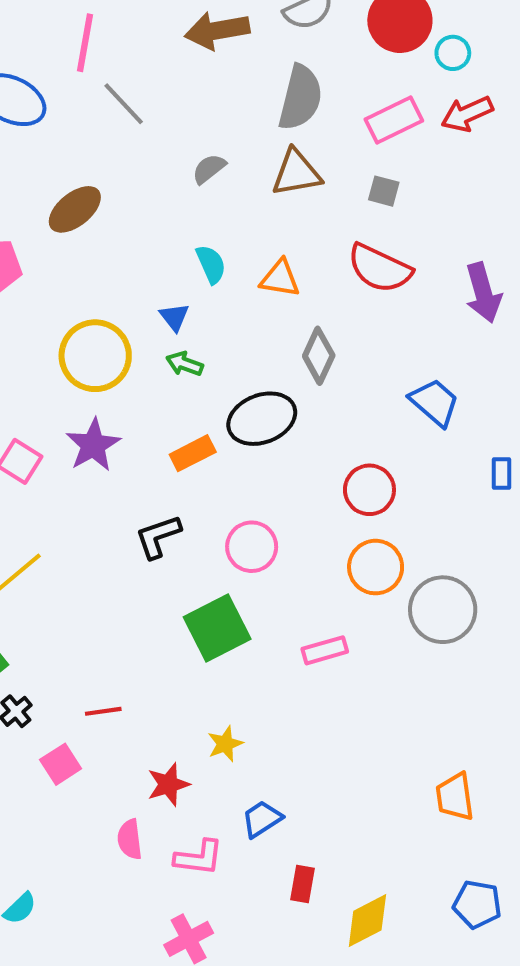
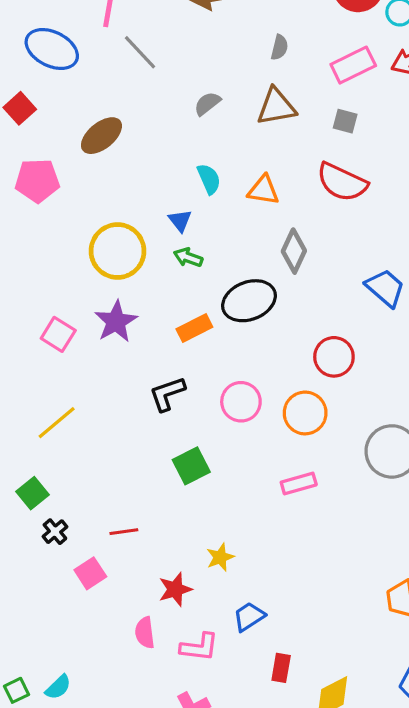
gray semicircle: (300, 98) -> (279, 47), size x0.5
orange circle: (376, 567) -> (305, 413), moved
green square: (217, 628) -> (191, 466), moved, size x0.7

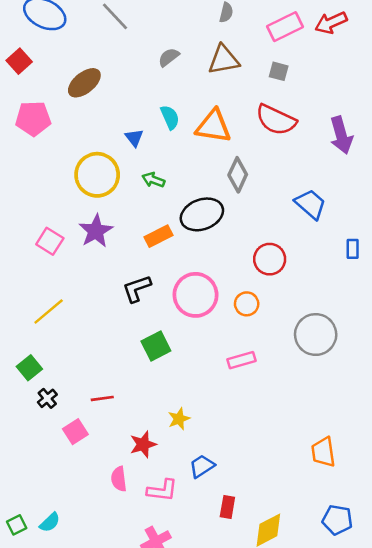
orange triangle: (263, 190) -> (213, 126), size x1.4
blue triangle: (180, 221) -> (134, 138), moved
pink circle: (241, 402) -> (196, 295), size x1.4
orange circle: (305, 413) -> (247, 304), size x0.7

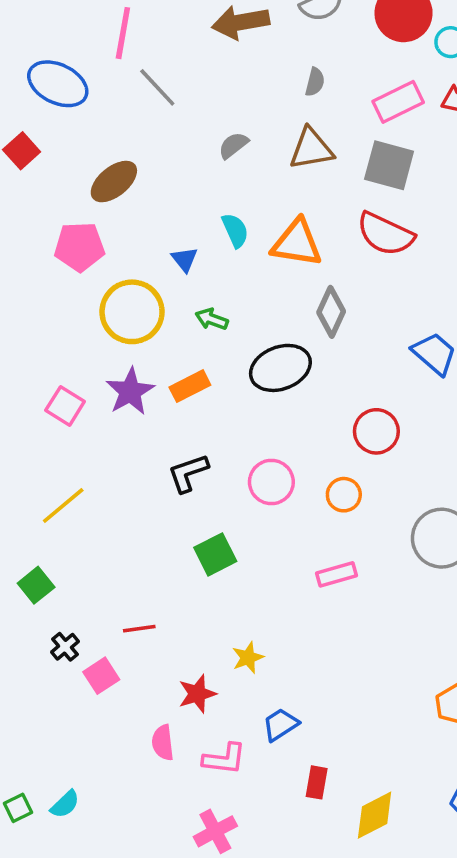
gray square: (279, 71) -> (389, 165), size x1.8
pink pentagon: (33, 119) -> (80, 247), moved
orange rectangle: (158, 236) -> (190, 386), moved
pink circle: (196, 295) -> (271, 482), size x0.7
black cross: (47, 398) -> (65, 647), moved

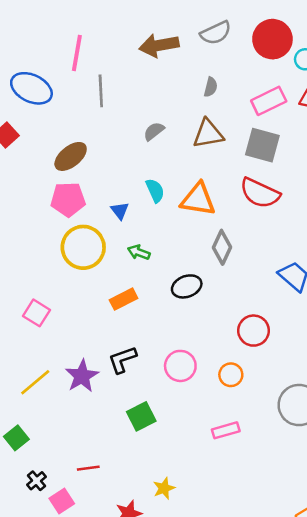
gray line: (157, 87) -> (101, 91), turned 40
pink pentagon: (80, 247) -> (68, 199), moved
black ellipse: (280, 368) -> (187, 286), size x0.7
purple star: (130, 391) -> (82, 376), moved

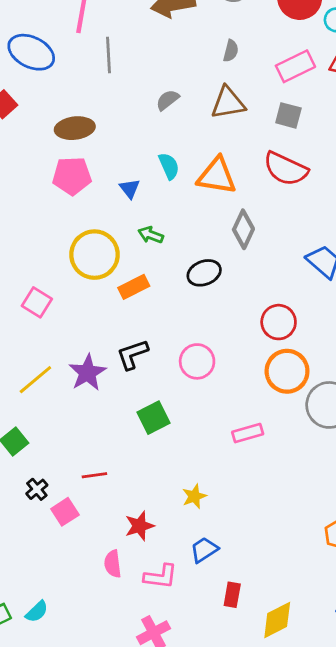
gray square: (262, 145) -> (288, 115), size x0.7
brown ellipse: (71, 156) -> (75, 128), turned 32
yellow circle: (83, 247) -> (94, 255), moved
orange circle: (231, 375) -> (287, 371), moved, size x1.6
yellow star: (164, 488) -> (194, 496), moved

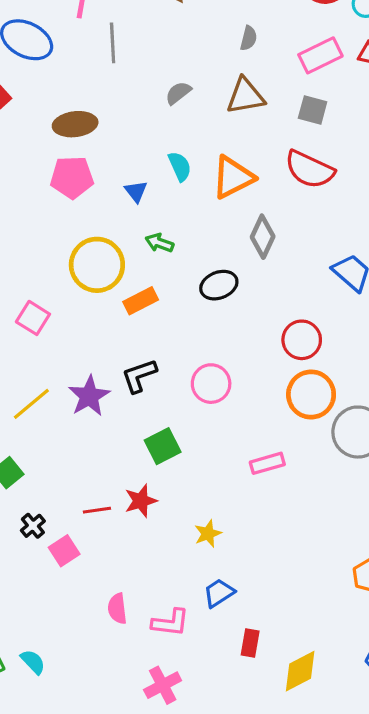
orange triangle: (217, 176) -> (233, 177), turned -36
red star: (139, 526) -> (141, 501), moved
cyan semicircle: (37, 612) -> (33, 662), turned -90

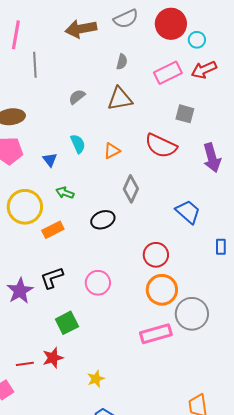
gray square: (313, 110) -> (185, 114), moved
orange triangle: (233, 177) -> (112, 151), size x0.6
pink rectangle: (267, 463) -> (156, 334), moved, size x1.4

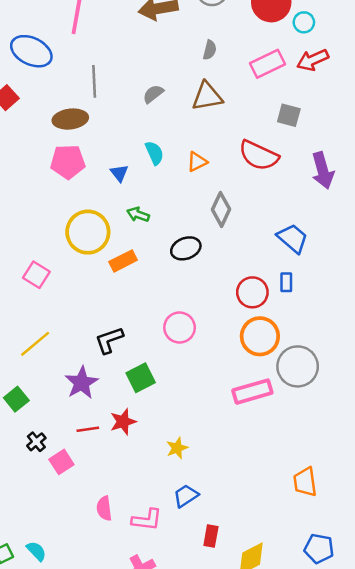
gray line: (35, 65) -> (94, 81), moved
blue rectangle: (221, 247) -> (286, 282), moved
black L-shape: (52, 278) -> (109, 340), moved
purple star: (20, 291) -> (82, 383), moved

